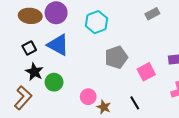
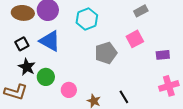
pink square: (146, 72) -> (135, 39), moved
pink circle: (88, 97) -> (69, 90), moved
brown L-shape: (23, 98) -> (16, 92), turned 65

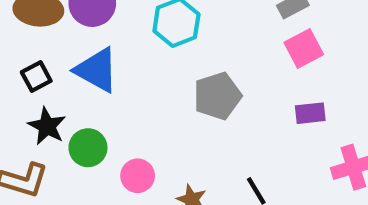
pink square: (135, 39) -> (304, 48), moved
purple rectangle: (163, 55) -> (310, 113), moved

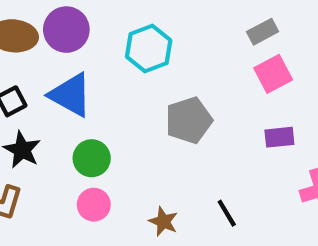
green circle: (88, 148) -> (92, 158), moved
pink circle: (138, 176) -> (94, 205), moved

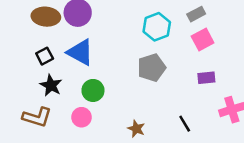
cyan hexagon: (149, 49) -> (157, 27), moved
pink circle: (94, 205) -> (82, 117), moved
black line: (227, 213) -> (185, 124), moved

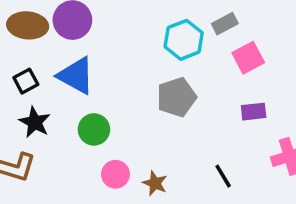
gray rectangle: (196, 14) -> (225, 24), moved
pink circle: (82, 117) -> (115, 174), moved

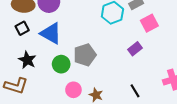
black square: (26, 81) -> (22, 28), moved
gray pentagon: (176, 97) -> (85, 55), moved
purple rectangle: (254, 112) -> (135, 49), moved, turned -32

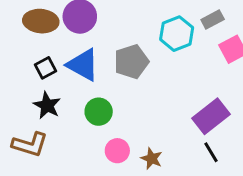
black square: (22, 28) -> (45, 68), moved
purple rectangle: (135, 49) -> (211, 116), moved, size x1.6
gray pentagon: (85, 55) -> (131, 62), moved

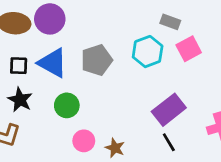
gray rectangle: (213, 20) -> (170, 22), turned 48
cyan hexagon: (177, 34) -> (148, 52), moved
black square: (45, 68) -> (19, 66), turned 30

